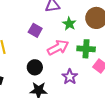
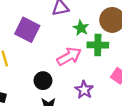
purple square: (35, 30) -> (27, 30), moved, size x1.5
green cross: (86, 49) -> (98, 45), moved

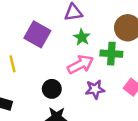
green star: (81, 28) -> (82, 37), moved
purple star: (84, 90) -> (95, 89), moved, turned 30

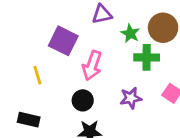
green star: (82, 37) -> (130, 33), moved
pink arrow: (80, 64) -> (92, 66), moved, turned 140

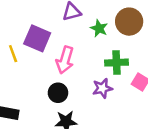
green cross: (147, 57) -> (117, 63), moved
yellow line: (37, 75) -> (13, 54), moved

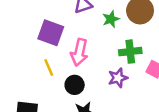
green star: (99, 28) -> (111, 19), turned 30
yellow line: (13, 54) -> (49, 67), moved

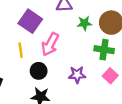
green cross: (130, 52) -> (104, 50), moved

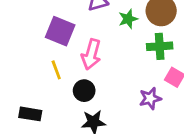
purple star: (77, 75) -> (150, 98), moved

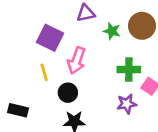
green star: (128, 19) -> (112, 31), turned 30
green cross: (160, 46) -> (129, 70), moved

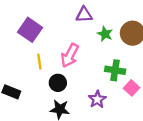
purple square: (50, 38) -> (30, 30), moved
purple star: (127, 104) -> (97, 99), moved, turned -30

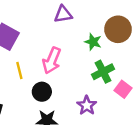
green star: (105, 34) -> (93, 42), moved
green cross: (115, 70) -> (103, 72), turned -30

